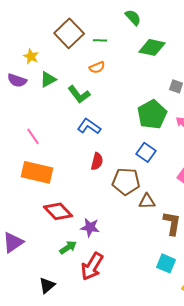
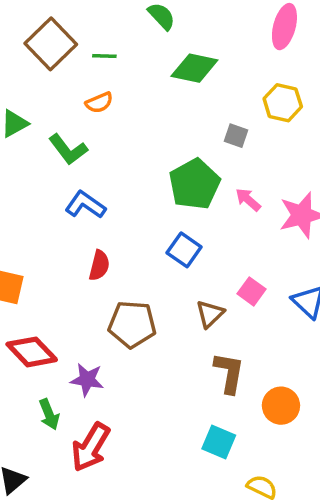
brown pentagon: (126, 181) -> (132, 324), moved
brown triangle: (147, 201) -> (210, 314), moved, turned -42
green arrow: (68, 247) -> (49, 414), turned 102

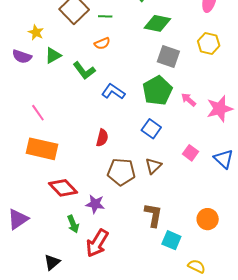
gray square: (236, 136) -> (168, 56), moved, size x1.6
blue L-shape: (85, 205) -> (113, 92), moved
brown triangle: (210, 314) -> (153, 166), moved
brown L-shape: (229, 373) -> (153, 215), moved

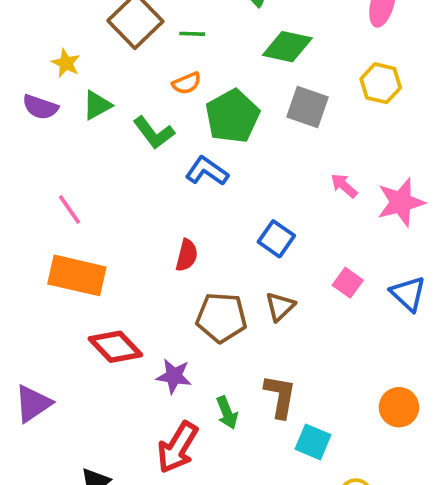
green pentagon: (157, 91) -> (232, 116), moved
orange circle: (208, 219) -> (399, 407), moved
green arrow: (73, 224) -> (227, 413), moved

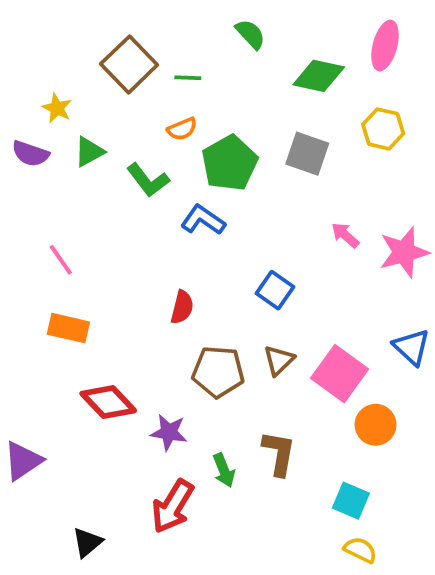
green diamond: (287, 47) -> (319, 76), moved
orange rectangle: (77, 275) -> (68, 328), size x0.7
pink square: (348, 283) -> (340, 374), moved, size x1.8
orange circle: (399, 407) -> (376, 425), moved
cyan square: (313, 442) -> (351, 501), moved

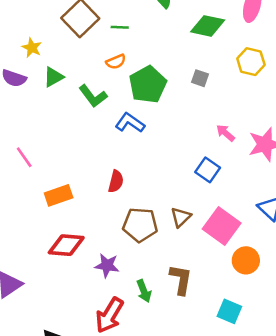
gray square: (307, 154) -> (200, 78), size x0.6
pink line: (61, 260) -> (24, 157), moved
blue square: (275, 290) -> (208, 170), moved
orange rectangle: (68, 328) -> (59, 195), moved, turned -32
red diamond: (108, 402) -> (66, 245), turned -42

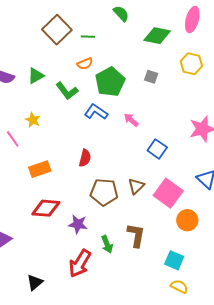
yellow star: (32, 48) -> (33, 120), moved
pink arrow: (225, 133) -> (131, 120), moved

